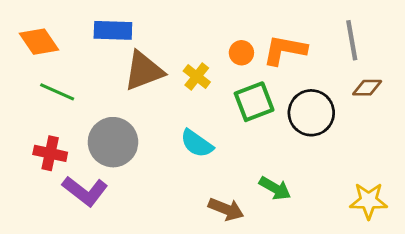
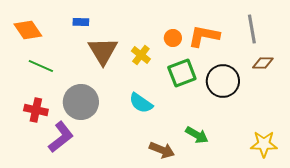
blue rectangle: (113, 30) -> (81, 22), size x0.6
brown triangle: (144, 71) -> (103, 51), turned -40
purple L-shape: (85, 191) -> (61, 137), turned -76

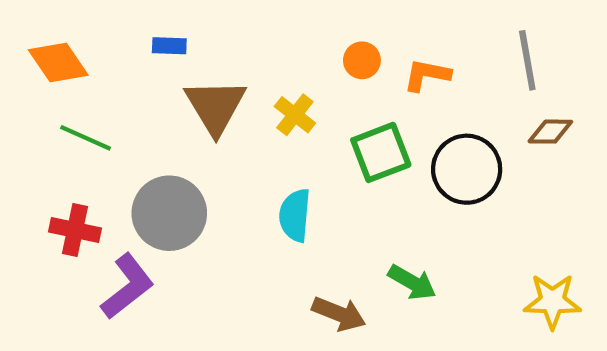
orange L-shape: (204, 36) -> (427, 75), size x0.7
orange circle: (173, 38) -> (362, 60), moved
cyan semicircle: (141, 103) -> (295, 215), turned 60

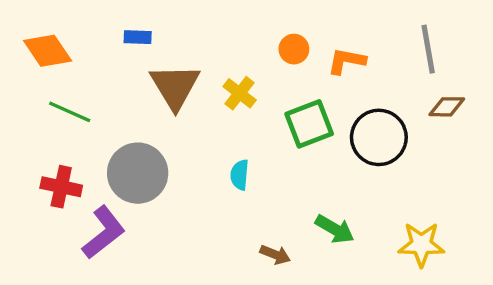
cyan semicircle: (295, 215) -> (240, 175), size x0.7
yellow star: (552, 301) -> (421, 244), moved
brown arrow: (339, 314) -> (275, 255), size x0.7

